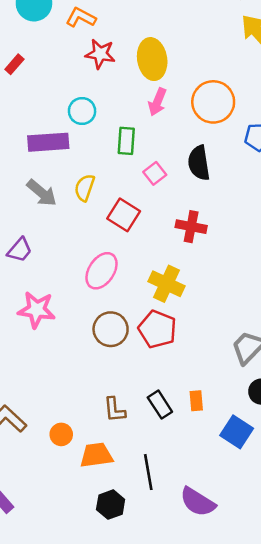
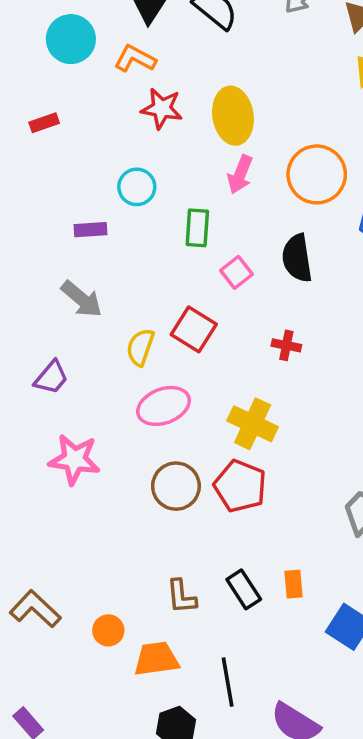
red rectangle: (14, 64) -> (44, 123), turned 30
purple rectangle: (48, 142) -> (90, 230), size x0.6
yellow semicircle: (85, 188) -> (140, 347), moved
red cross: (191, 227) -> (286, 345), size x0.7
pink ellipse: (101, 271) -> (164, 406), turned 36

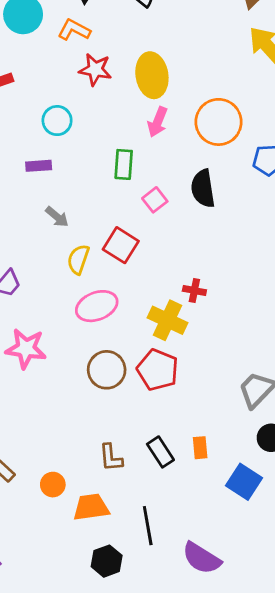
cyan circle: (137, 187) -> (57, 121), moved
gray arrow: (82, 299) -> (57, 217), moved, size x0.7
red cross: (286, 345) -> (194, 290), moved

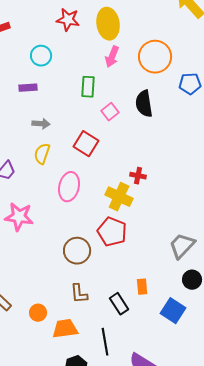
gray arrow: (57, 217) -> (41, 124), turned -36
yellow semicircle: (78, 259) -> (42, 154), moved
pink ellipse: (97, 306) -> (69, 187), turned -56
brown circle: (107, 370) -> (77, 251), moved
black rectangle: (160, 452) -> (119, 304), moved

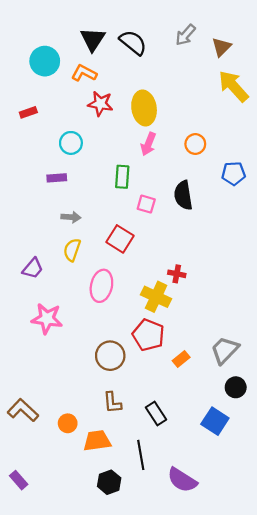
orange circle: (155, 57) -> (195, 144), size x0.6
pink square: (110, 112) -> (146, 204), turned -36
orange rectangle: (142, 287) -> (181, 359), moved, turned 56

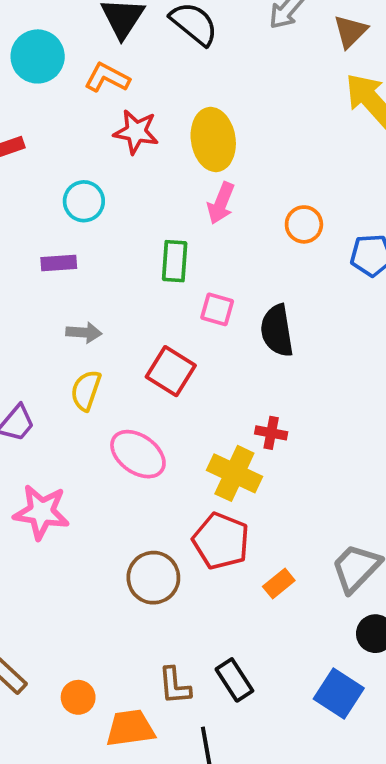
orange circle: (195, 144) -> (304, 224), moved
black semicircle: (183, 195) -> (277, 331), moved
pink ellipse: (101, 286) -> (138, 454), turned -68
brown L-shape: (112, 403) -> (175, 686), moved

